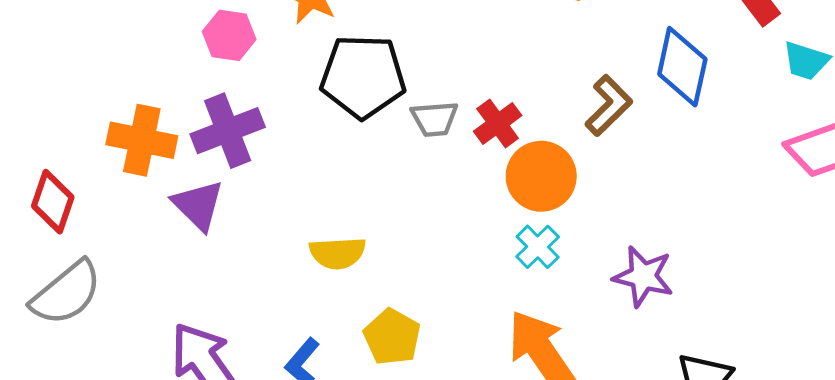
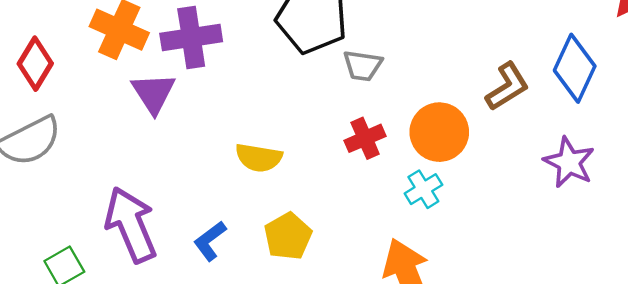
red cross: (498, 123) -> (365, 138), moved
purple star: (643, 276) -> (569, 162), moved

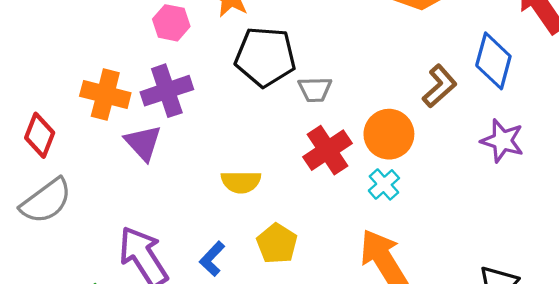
red cross: (365, 138) -> (327, 150), size x1.4

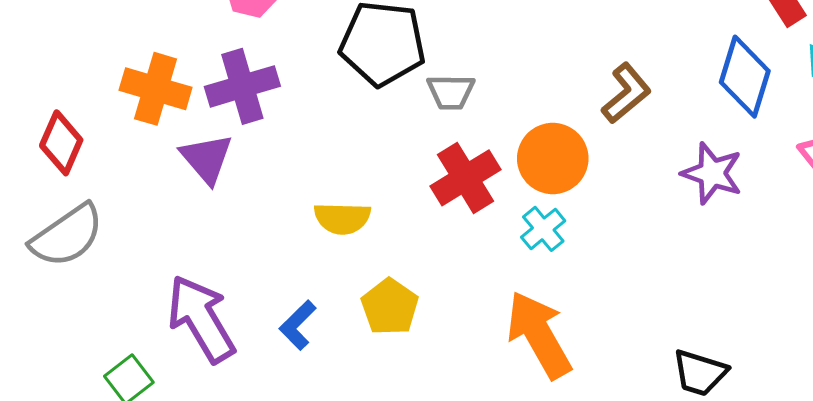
blue diamond: (493, 61) -> (745, 77), moved

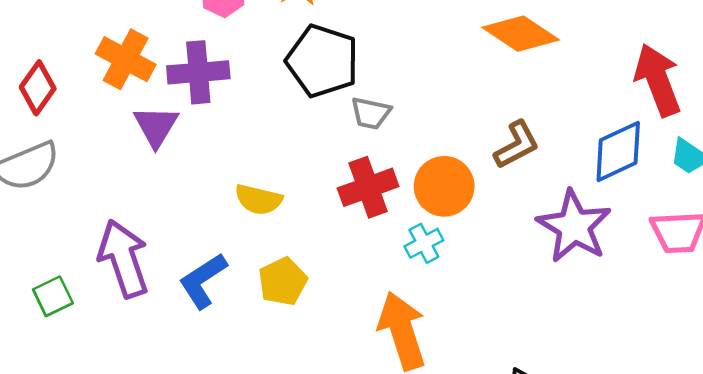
blue diamond: (745, 77) -> (618, 151), turned 36
purple star: (712, 173) -> (574, 226), size x1.4
blue L-shape: (298, 325) -> (203, 281), size x1.4

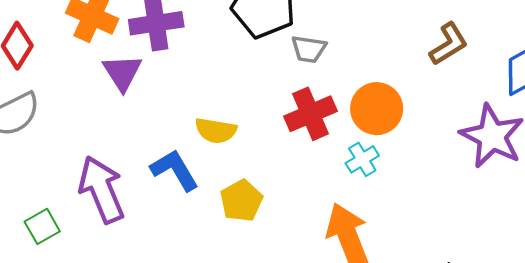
brown L-shape: (517, 145) -> (449, 44), moved
blue L-shape: (203, 281) -> (175, 170), moved, turned 96

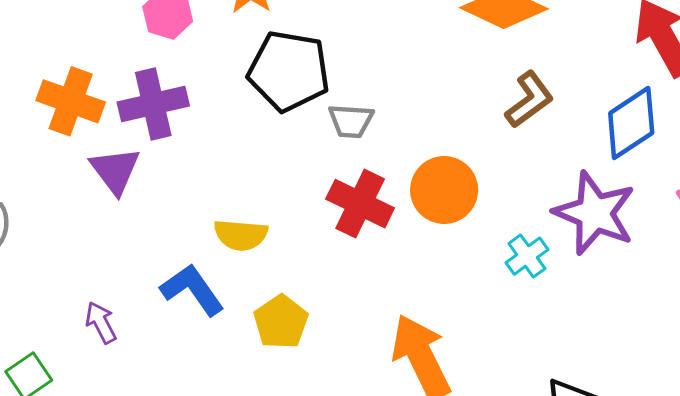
red cross: (311, 114) -> (360, 204), turned -36
cyan cross: (362, 159) -> (527, 256), moved
purple arrow: (102, 190) -> (101, 322), size x0.5

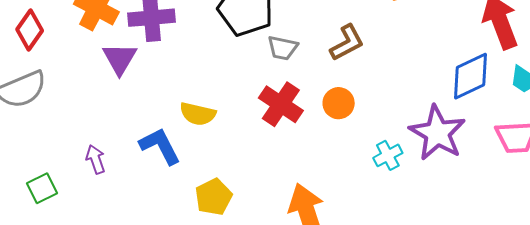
brown L-shape: (529, 100) -> (347, 43), moved
orange circle: (444, 190) -> (339, 103), size x0.7
yellow pentagon: (281, 322) -> (213, 197), moved

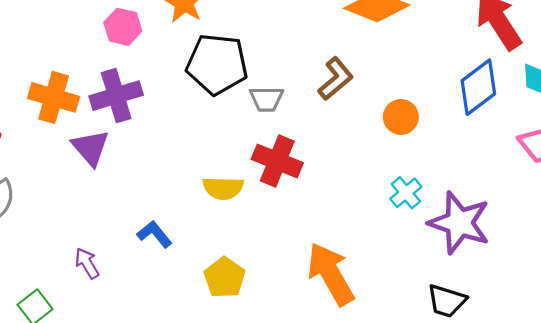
orange circle: (339, 103) -> (401, 117), moved
yellow semicircle: (198, 114) -> (223, 188), moved
purple star: (437, 133) -> (459, 223), moved
blue L-shape: (160, 146) -> (154, 234), size x0.7

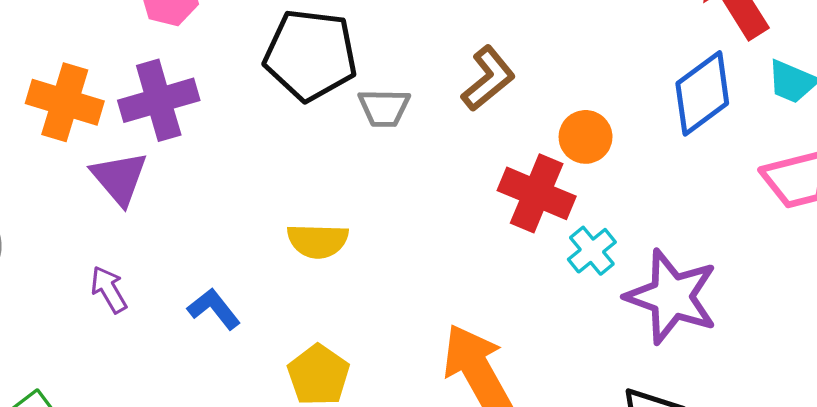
red cross: (277, 161) -> (537, 193), moved
purple arrow: (87, 263) -> (109, 289), moved

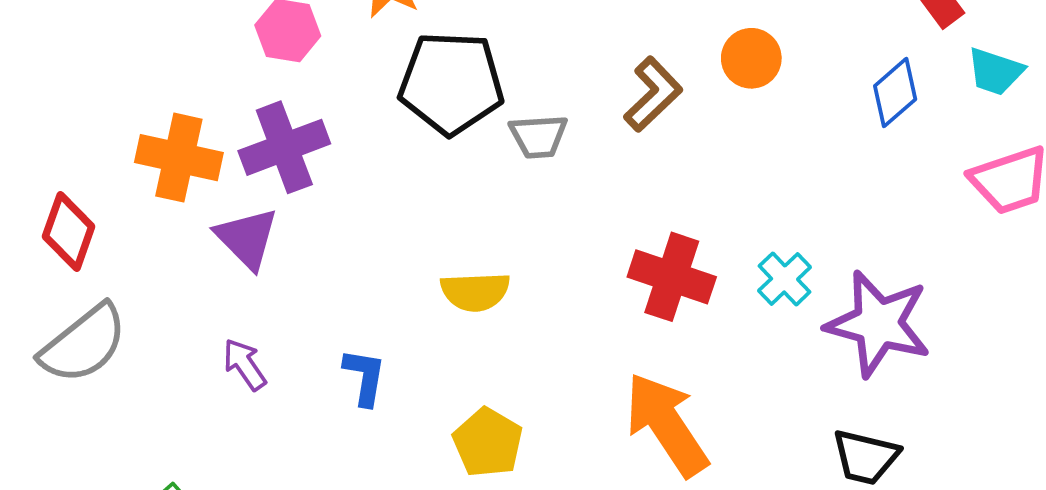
blue diamond: (702, 93) -> (895, 93), size x0.7
orange circle: (586, 137) -> (751, 58), moved
red cross: (537, 193) -> (672, 277), moved
blue L-shape: (214, 309) -> (365, 377), turned 52

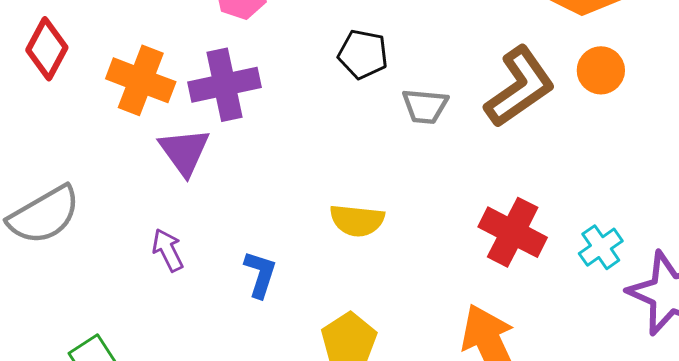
black pentagon: (451, 83) -> (363, 54), size x0.6
brown L-shape: (653, 94) -> (520, 87), size x1.4
red diamond: (69, 231) -> (47, 49), moved

